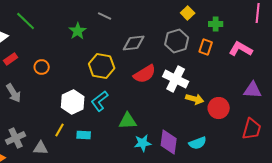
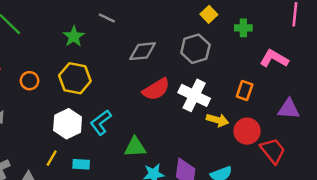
orange rectangle: (206, 47) -> (245, 91), moved
yellow hexagon: (102, 66) -> (75, 78), moved
red trapezoid: (252, 129) -> (273, 151), moved, turned -55

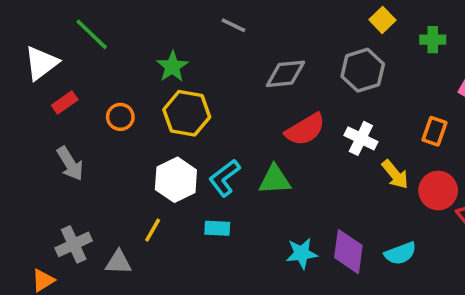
green star: (74, 36) -> (172, 67), moved
white cross: (194, 95) -> (361, 138), size x0.7
yellow arrow: (218, 120) -> (395, 174), turned 35
green triangle: (135, 147) -> (275, 180), moved
cyan rectangle: (81, 164) -> (217, 228), moved

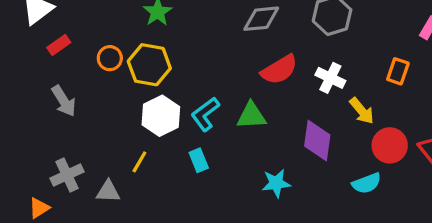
yellow hexagon: (187, 113) -> (149, 65), moved
red circle: (438, 191) -> (390, 145), moved
cyan rectangle: (217, 228) -> (199, 160), turned 65
purple diamond: (348, 252) -> (317, 140), moved

